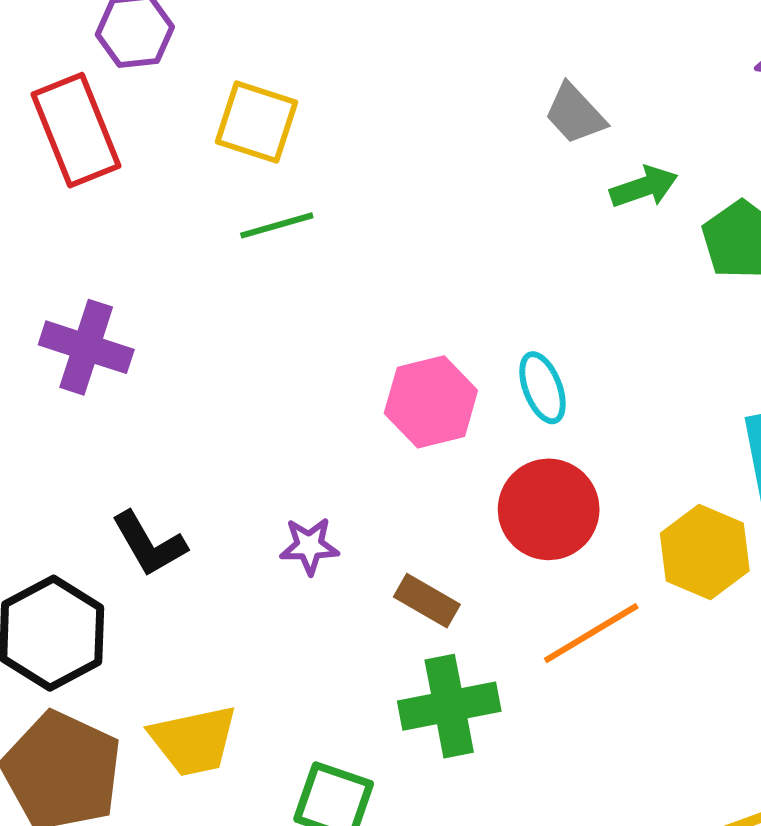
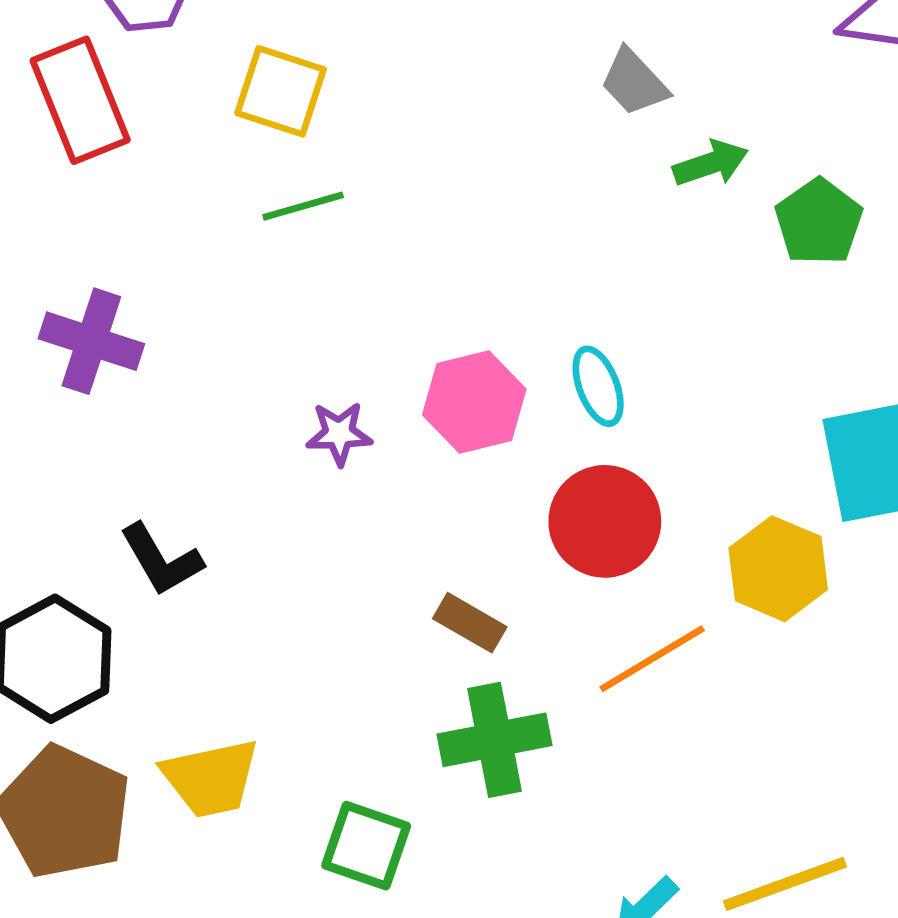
purple star: (309, 546) -> (339, 434), moved

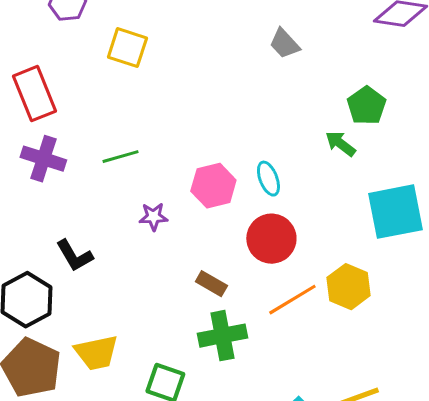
red rectangle: (80, 100) -> (34, 94), moved
green arrow: (711, 163) -> (340, 144), moved, turned -124
green line: (303, 206) -> (120, 157), moved
purple star: (339, 434) -> (153, 217), moved
yellow hexagon: (778, 569) -> (348, 287), moved

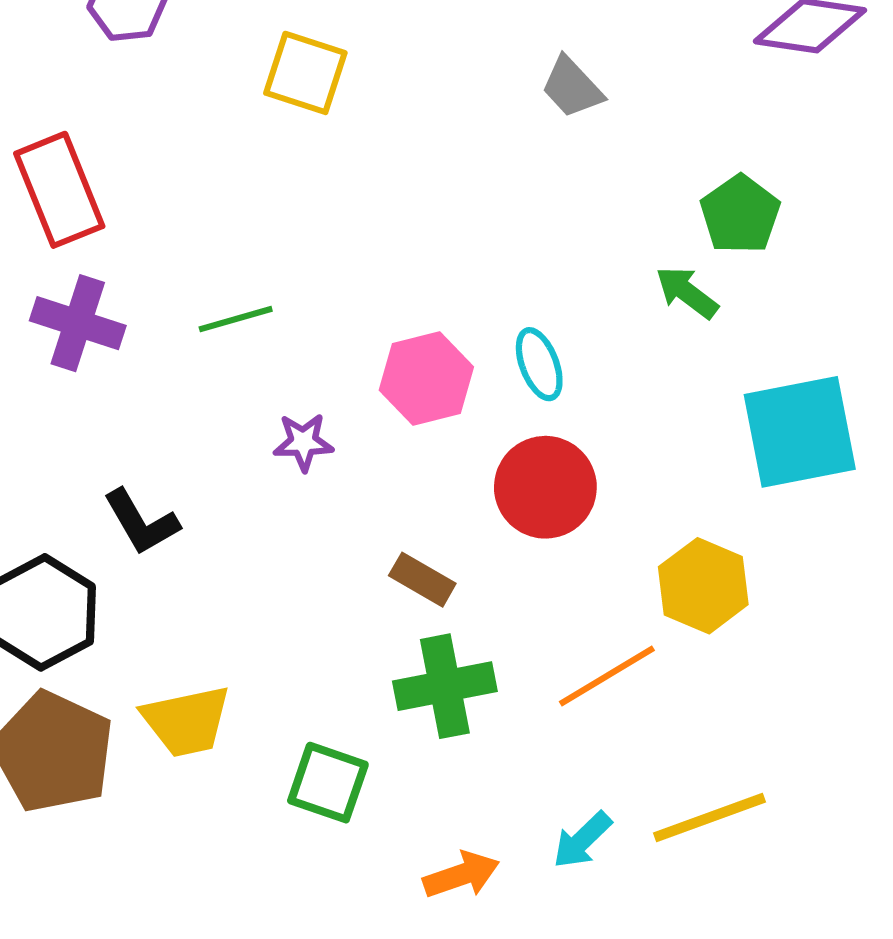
yellow square: (127, 48) -> (305, 73), moved
orange line: (292, 300) -> (607, 676), moved

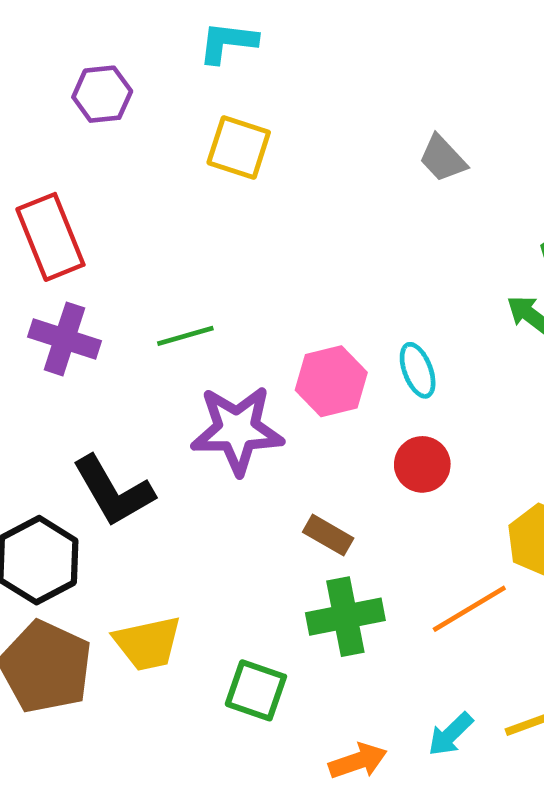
purple star: (303, 442) -> (237, 430), size x2.0
red circle: (545, 487) -> (422, 464), size x0.7
black L-shape: (141, 522) -> (113, 491), size x1.4

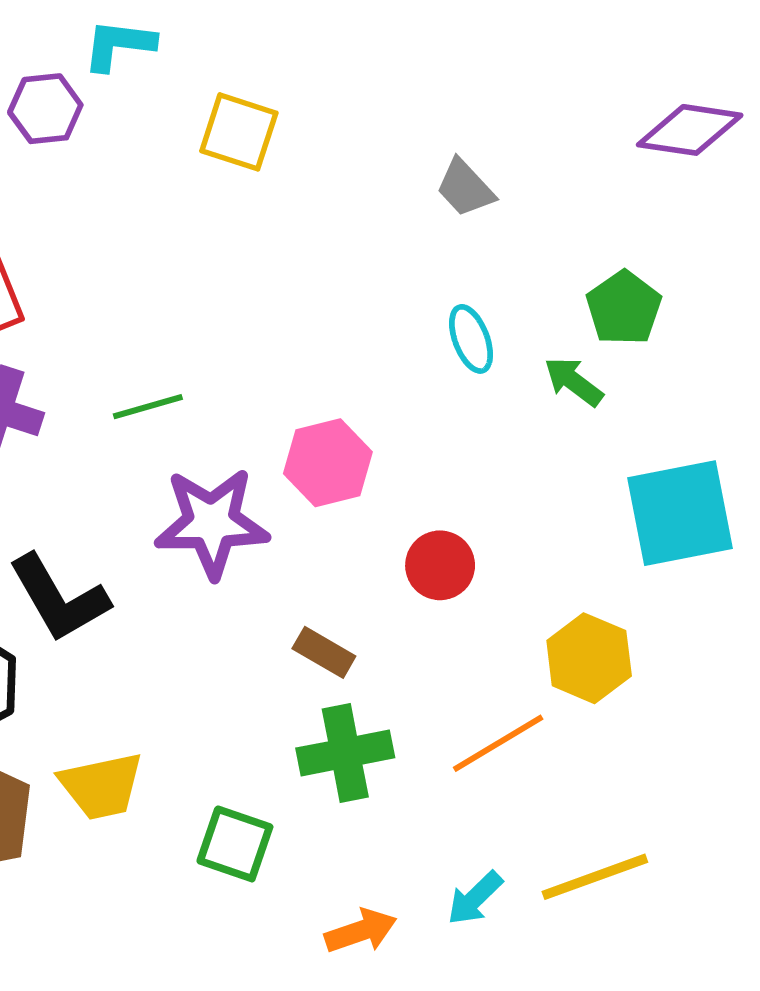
cyan L-shape: (228, 42) -> (119, 45), moved
yellow square: (239, 147) -> (239, 132), moved
cyan ellipse: (418, 370) -> (471, 339), moved

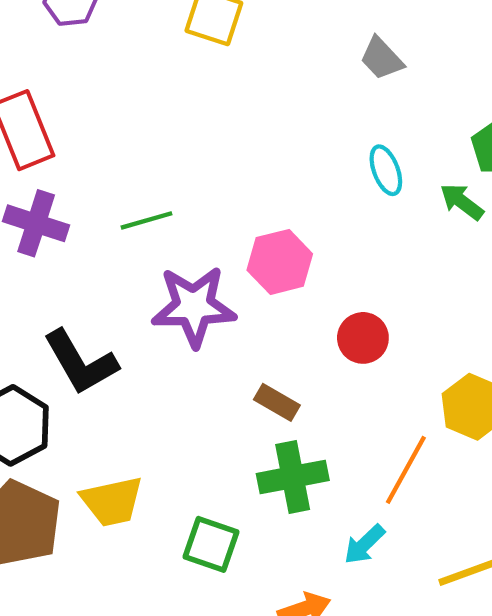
orange line: (498, 743) -> (406, 470), turned -30
cyan arrow: (475, 898) -> (364, 544), moved

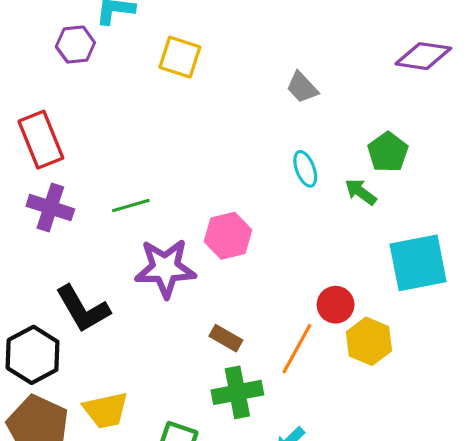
red circle: (363, 338) -> (336, 305), moved
orange line: (406, 470) -> (297, 349), moved

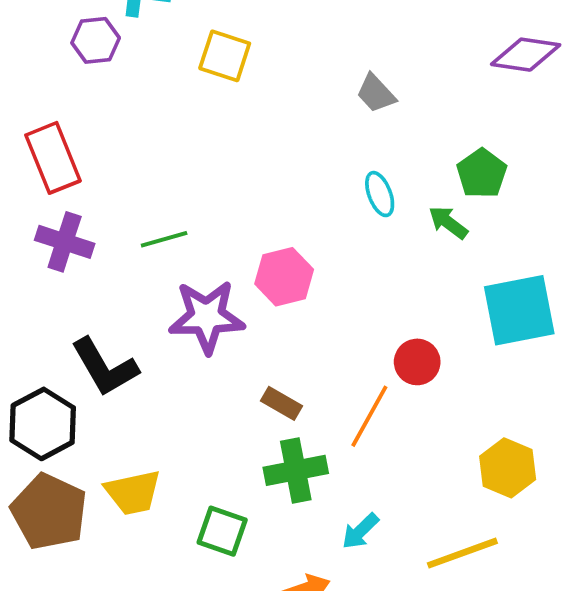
yellow hexagon: (369, 341) -> (508, 468), moved

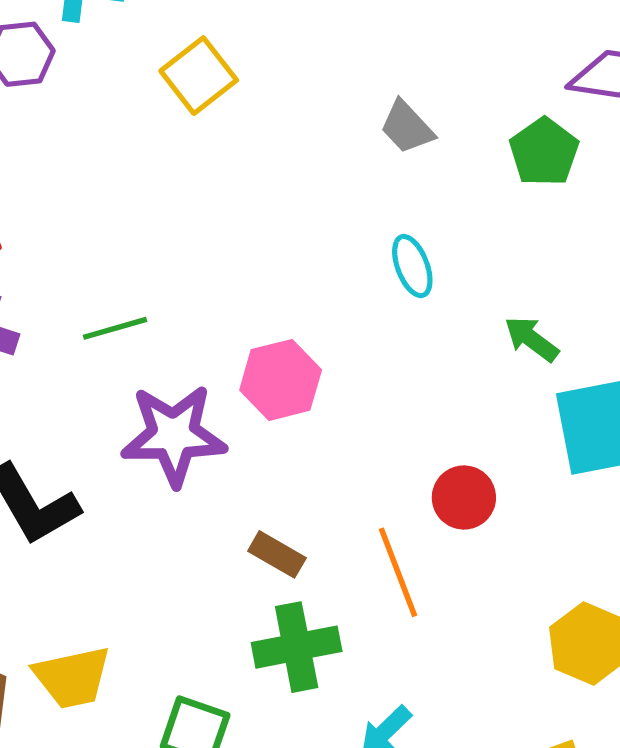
yellow square: (225, 56) -> (199, 76), turned 34
green pentagon: (482, 173) -> (544, 152), moved
green arrow: (448, 222) -> (532, 339), moved
orange line: (369, 416) -> (398, 572), turned -50

